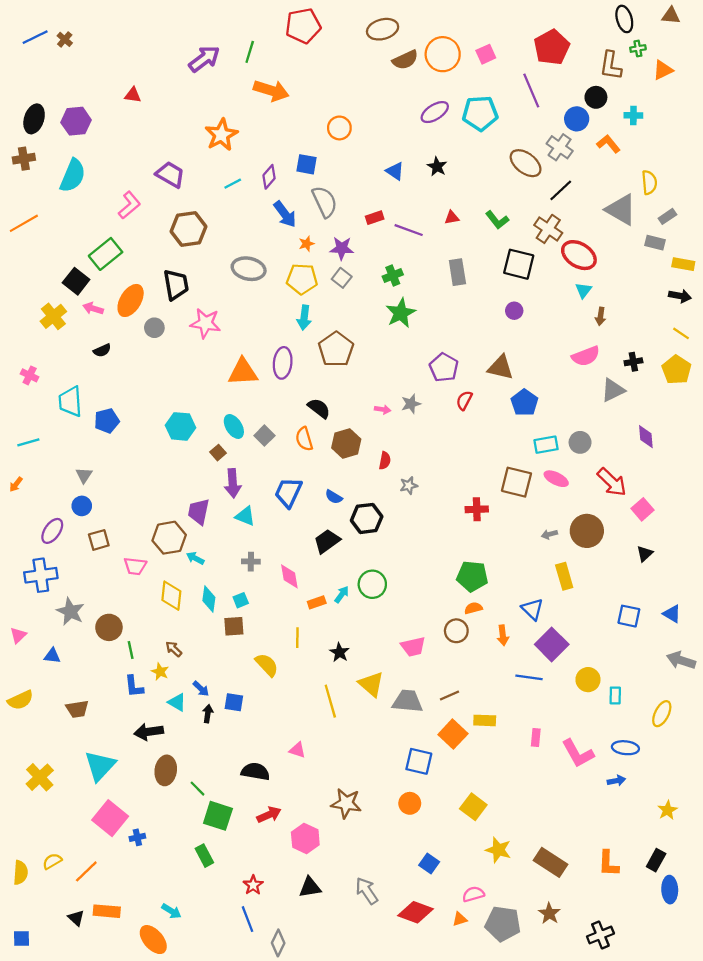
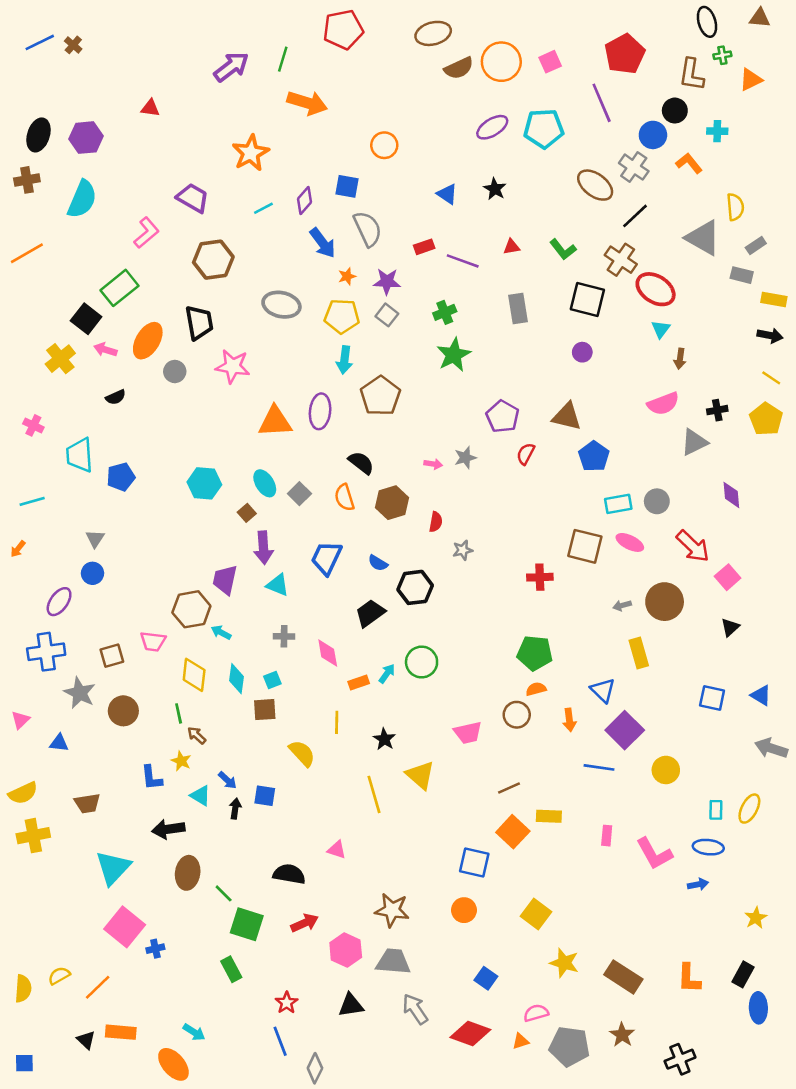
brown square: (99, 540) -> (112, 656), moved
green line: (131, 650) -> (179, 713), moved
cyan rectangle: (615, 695) -> (716, 810), moved
gray trapezoid: (408, 701) -> (393, 962), moved
yellow cross: (40, 777) -> (33, 836), moved, turned 32

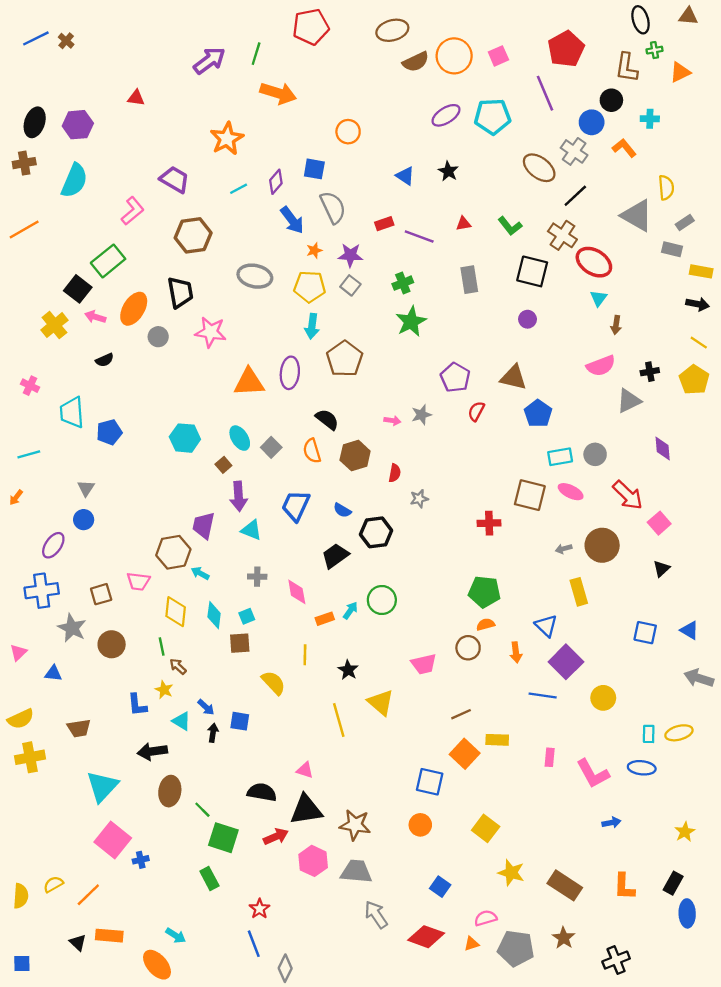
yellow ellipse: (749, 809) -> (679, 733), turned 48
blue arrow: (698, 884) -> (611, 823), moved
black triangle: (351, 1005) -> (306, 810), moved, size x1.4

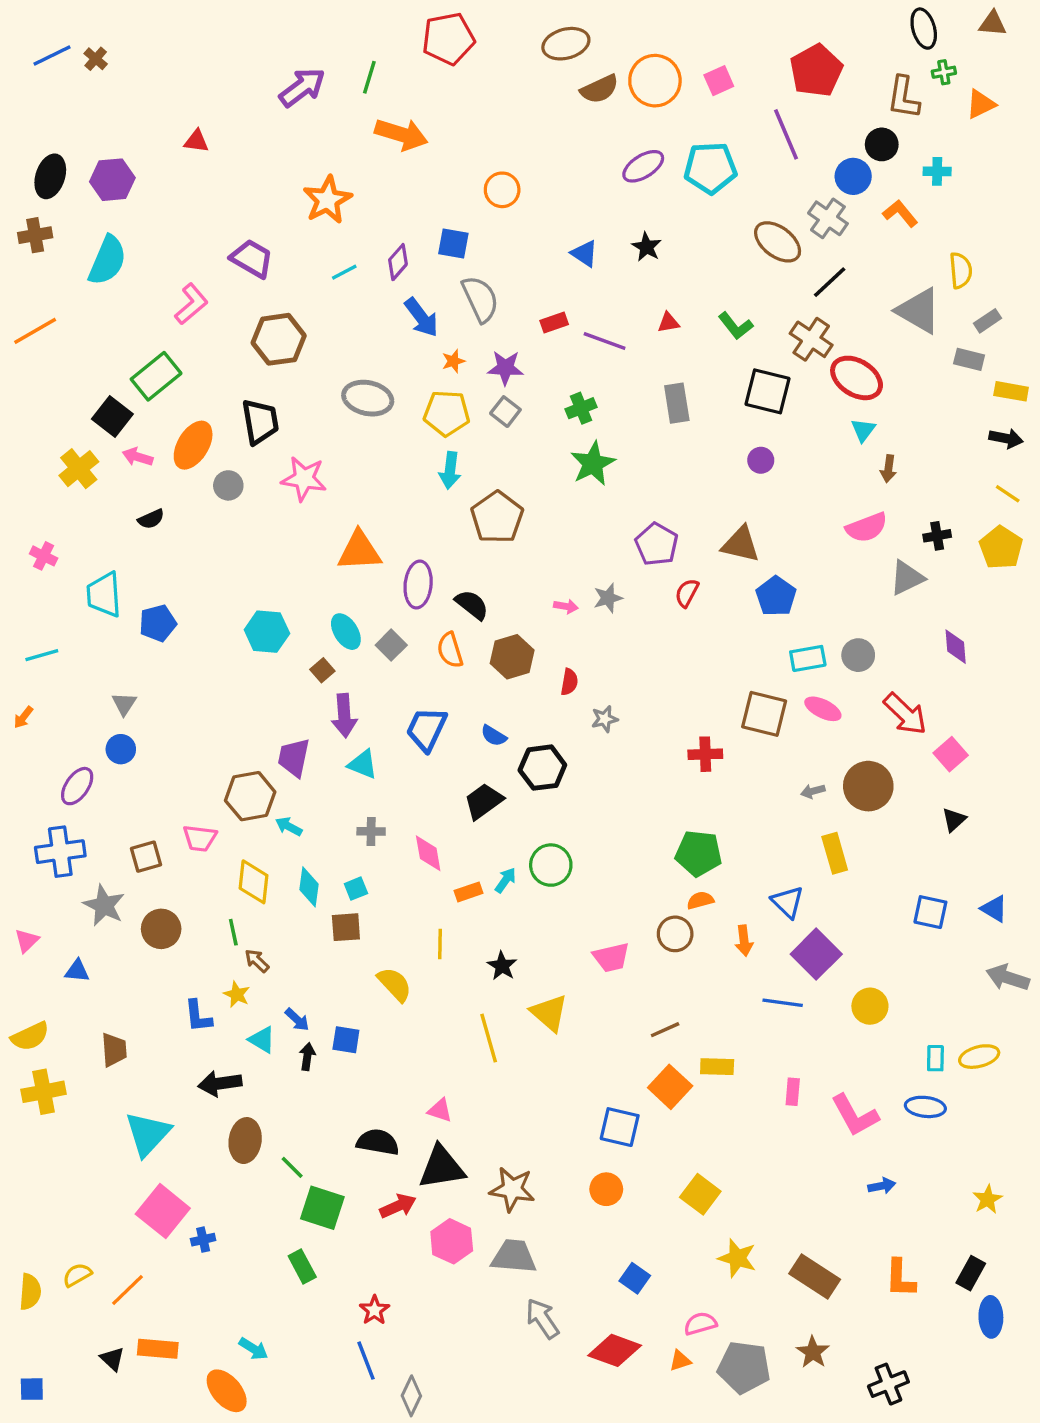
purple ellipse: (290, 373) -> (418, 585), moved
brown trapezoid: (79, 728) -> (114, 1050), turned -85

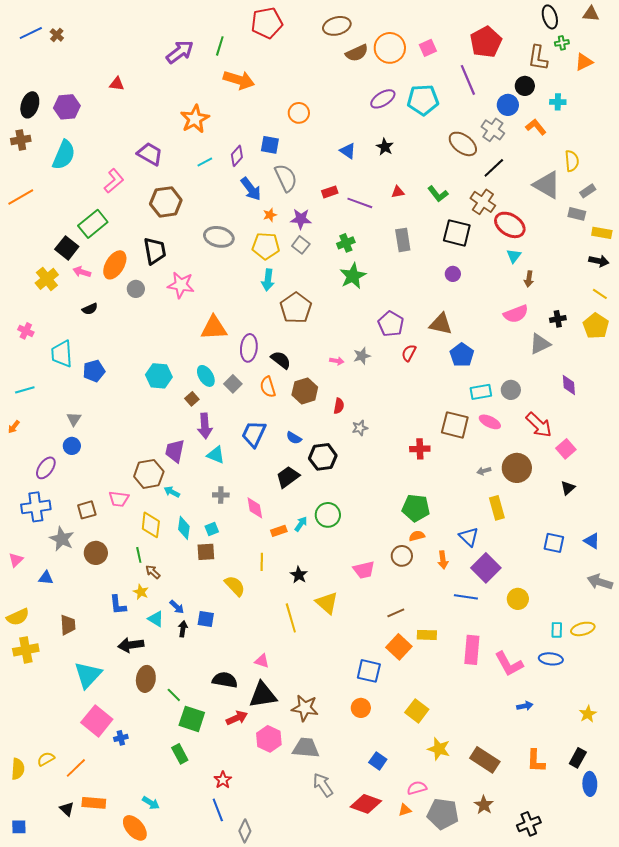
pink rectangle: (793, 1092) -> (472, 650), size x1.8

